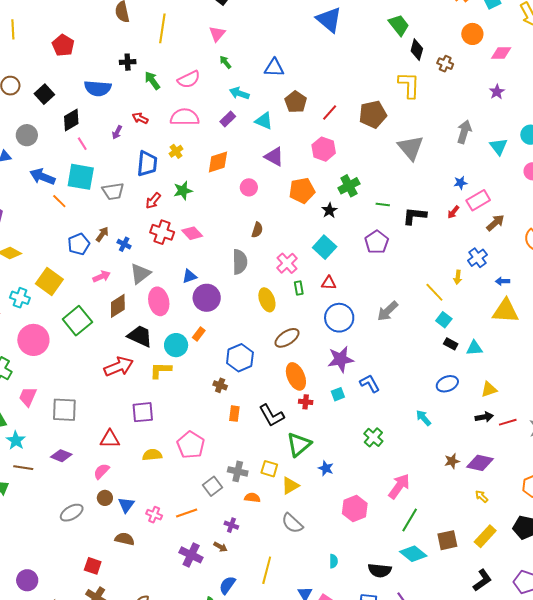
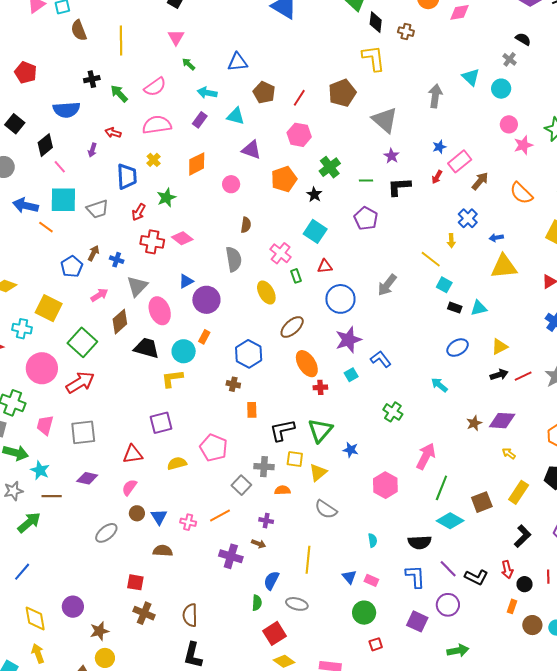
purple star: (497, 92) -> (392, 156), moved
cyan triangle: (499, 146) -> (471, 77), moved
red arrow: (119, 367) -> (80, 382), moved
black L-shape: (271, 415) -> (282, 430), moved, turned 116

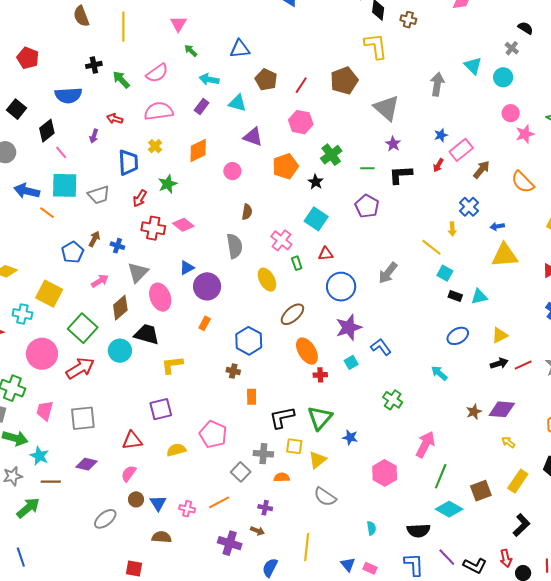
cyan circle: (184, 351) -> (120, 351), moved
blue line: (22, 572) -> (21, 557), turned -60

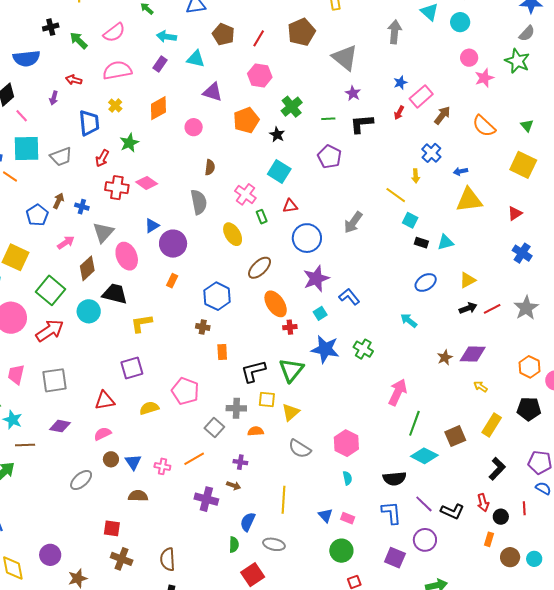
blue star: (350, 437) -> (325, 349), moved, size x1.8
pink hexagon: (385, 473) -> (346, 443), moved
pink semicircle: (129, 474) -> (103, 434), turned 30

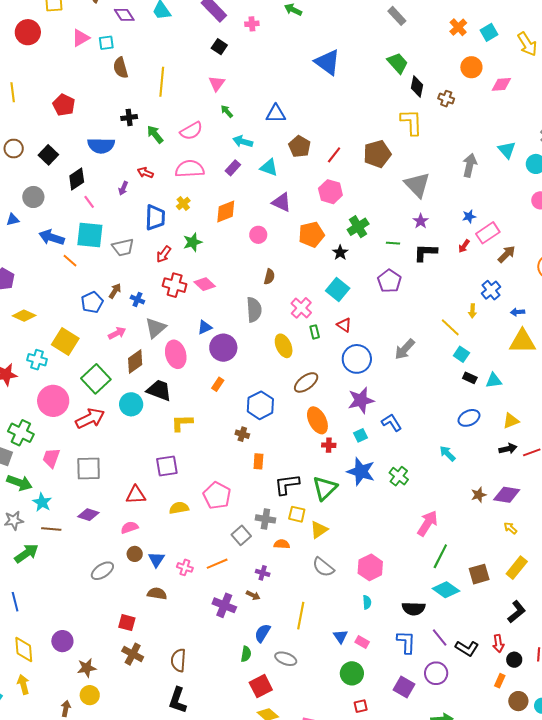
red triangle: (290, 206) -> (344, 325), turned 35

